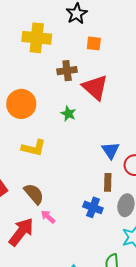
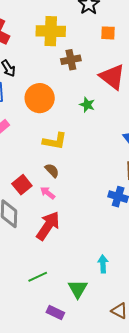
brown cross: (67, 71) -> (71, 60), moved
brown semicircle: (34, 194) -> (52, 170), moved, size x0.7
pink arrow: (48, 217) -> (48, 193), moved

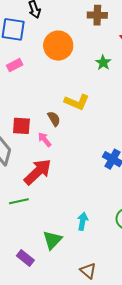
yellow L-shape: (55, 141) -> (77, 102), moved
red square: (22, 185) -> (21, 126), turned 30
green line: (38, 277) -> (19, 201), moved

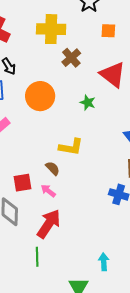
brown cross: (97, 15) -> (71, 58), turned -30
green line: (19, 201) -> (37, 257), turned -66

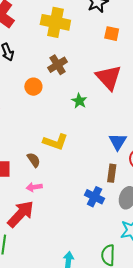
brown cross: (71, 58) -> (58, 65), moved
orange circle: (40, 96) -> (33, 87), size x0.6
pink arrow: (48, 191) -> (34, 187), moved, turned -56

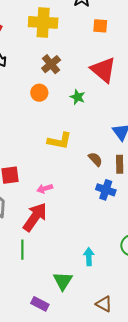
orange circle: (33, 87) -> (39, 93), moved
brown semicircle: (34, 160) -> (95, 159), moved

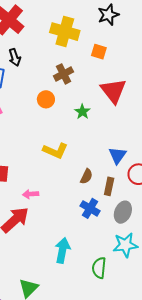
orange square: (100, 26) -> (99, 52), moved
brown semicircle: (95, 159) -> (86, 176), turned 56
cyan arrow: (89, 257) -> (62, 250), moved, size x1.4

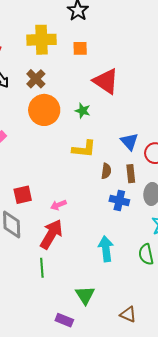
brown cross: (64, 74) -> (36, 79), moved
orange circle: (46, 99) -> (44, 110), size x1.8
yellow L-shape: (55, 151) -> (84, 149), moved

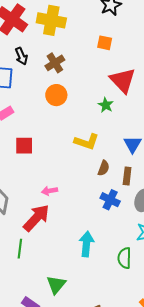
yellow cross: (42, 40) -> (51, 20), moved
orange circle: (44, 110) -> (56, 95), size x0.7
green star: (83, 111) -> (106, 105), moved
red square: (23, 195) -> (24, 146), moved

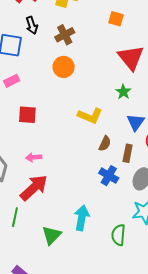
green star: (106, 105) -> (123, 92), moved
pink arrow: (50, 191) -> (34, 157), moved
green triangle: (56, 285) -> (51, 235), moved

